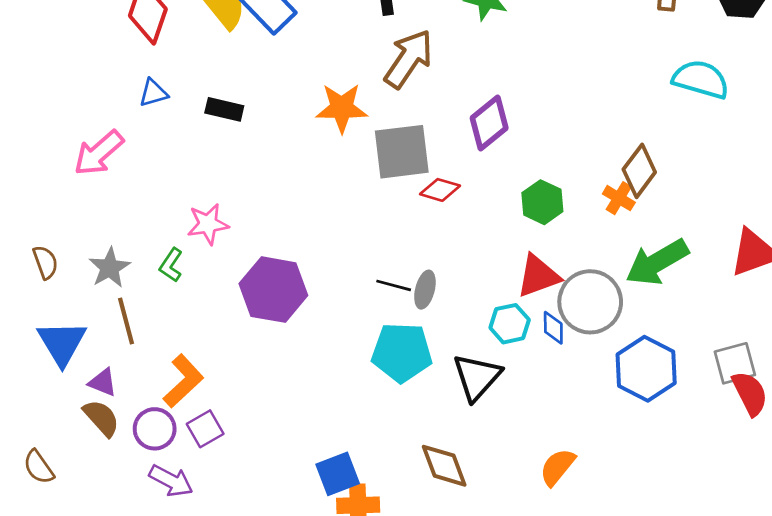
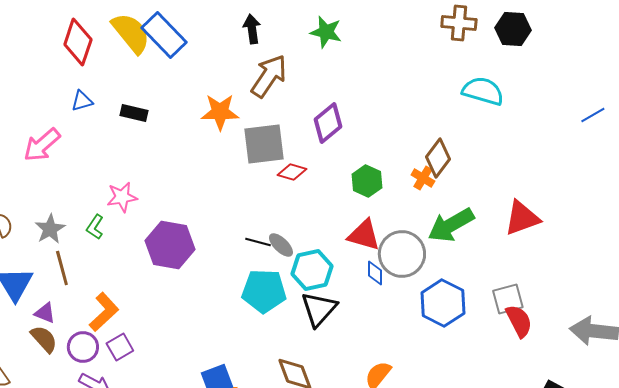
red triangle: (538, 276) -> (364, 235), turned 36
gray ellipse: (425, 290) -> (281, 245), turned -60
cyan hexagon: (510, 324) -> (312, 270), moved, size x1.4

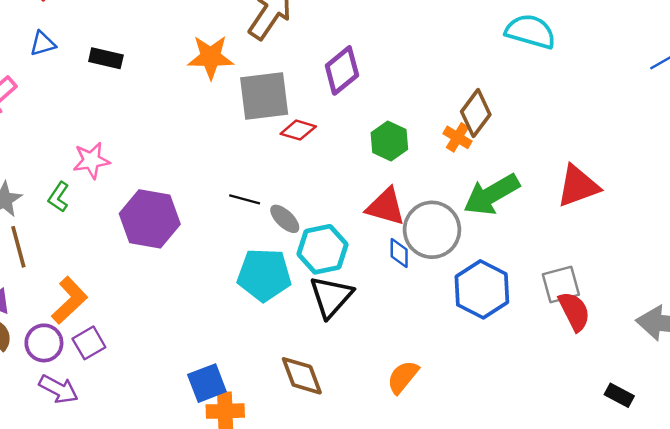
black line: (258, 242) -> (245, 199), moved

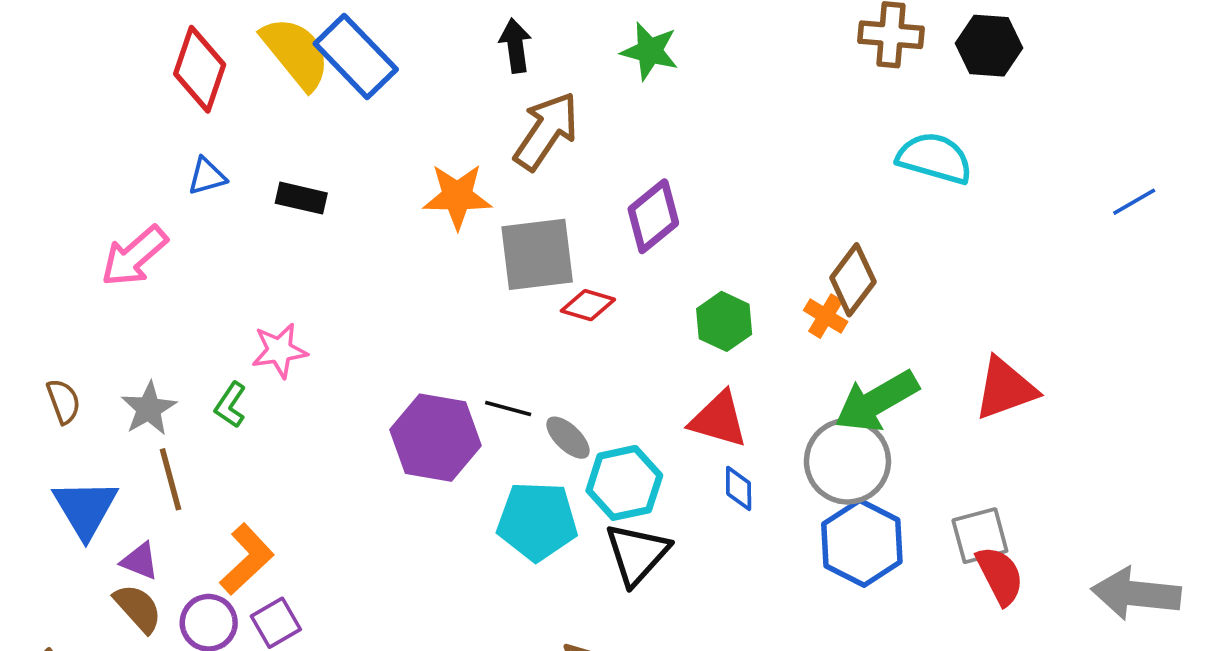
purple hexagon: (150, 219) -> (436, 438), moved
gray circle: (432, 230) -> (847, 461), moved

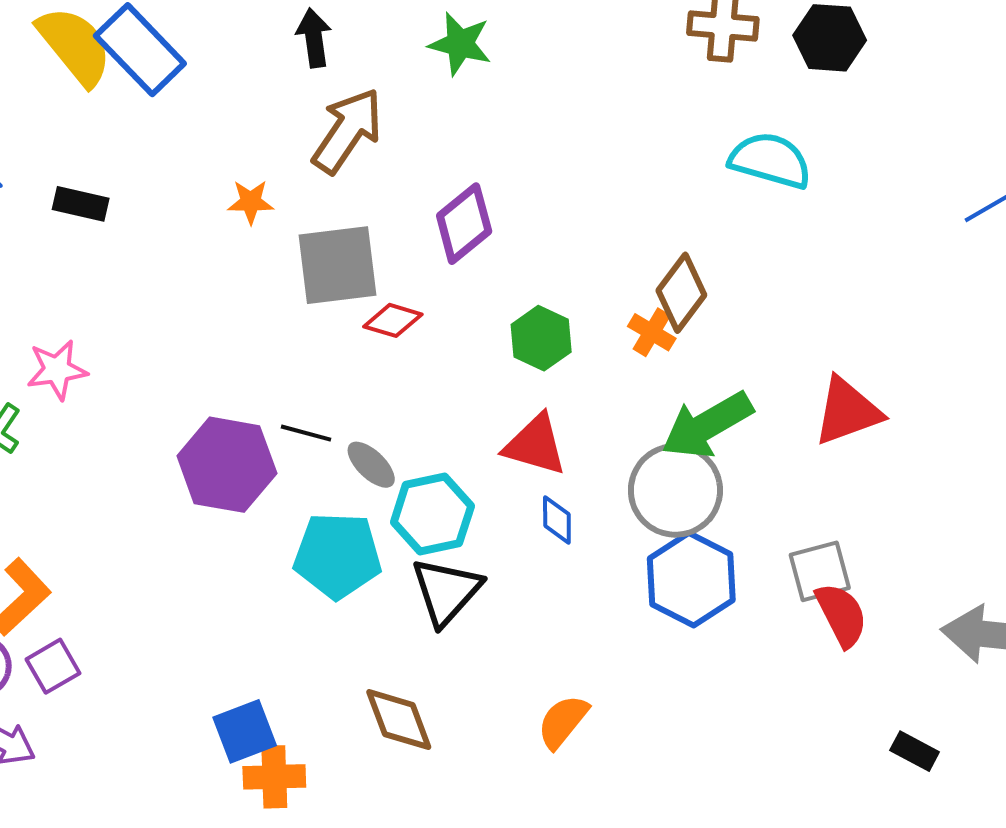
orange star: (457, 196) -> (251, 202), size x0.6

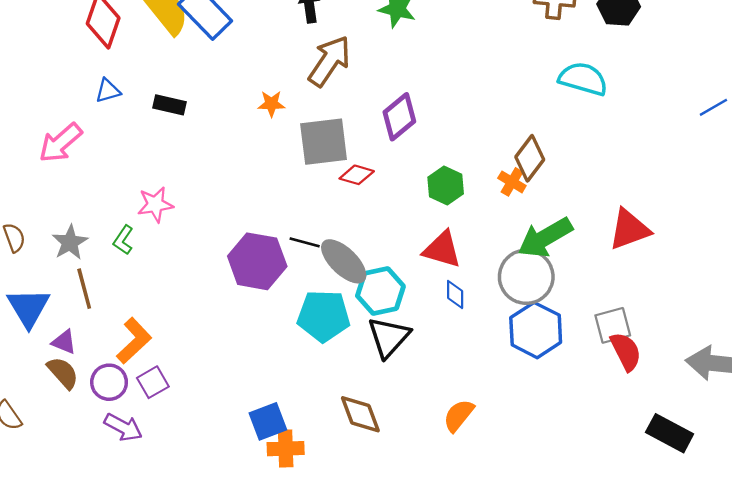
gray ellipse: (371, 465) -> (344, 261), size x1.6
black rectangle: (915, 751) -> (670, 433), size x1.6

